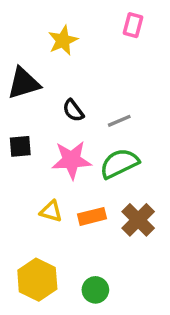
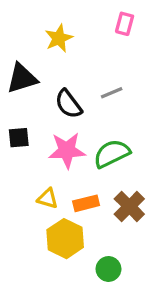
black semicircle: (73, 111) -> (68, 104), size x1.4
gray line: (119, 121) -> (112, 93), moved
yellow hexagon: (37, 280) -> (65, 239), moved
green circle: (95, 290) -> (108, 269), moved

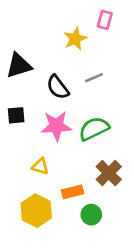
yellow star: (59, 38) -> (75, 39), moved
orange rectangle: (86, 203) -> (72, 192), moved
yellow hexagon: (65, 239) -> (36, 211), moved
green circle: (108, 269) -> (91, 215), moved

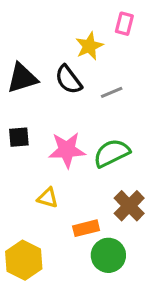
black semicircle: (58, 87) -> (68, 80), moved
yellow hexagon: (36, 211) -> (24, 260), moved
green circle: (91, 215) -> (108, 255), size x1.4

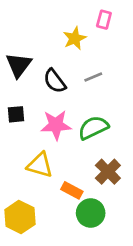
black triangle: (22, 78) -> (19, 65), turned -36
black semicircle: (68, 80) -> (55, 81), moved
yellow triangle: (48, 198) -> (40, 165), size x1.5
orange rectangle: (86, 228) -> (72, 190), turned 42

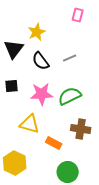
yellow star: (75, 38) -> (37, 32), moved
brown cross: (108, 172) -> (81, 129), turned -36
green circle: (91, 213) -> (68, 172), moved

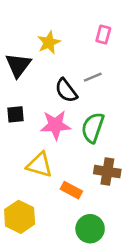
pink rectangle: (78, 15) -> (103, 35), moved
black semicircle: (41, 61) -> (66, 90), moved
green semicircle: (70, 96) -> (93, 128), turned -45

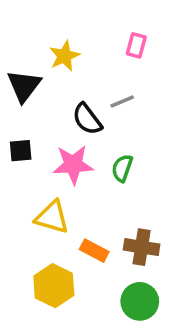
green semicircle: (93, 128) -> (122, 168), size x0.7
brown cross: (107, 172) -> (142, 247), moved
yellow hexagon: (20, 217) -> (54, 286), moved
green circle: (90, 229) -> (140, 301), moved

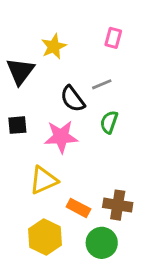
green semicircle: (122, 168) -> (109, 122), moved
yellow triangle: (52, 217) -> (44, 180), turned -40
green circle: (140, 301) -> (102, 243), moved

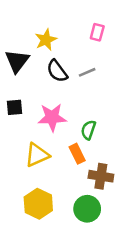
black semicircle: (73, 99) -> (57, 71), moved
green semicircle: (109, 122) -> (88, 130), moved
orange rectangle: (78, 208) -> (77, 154), moved, turned 36

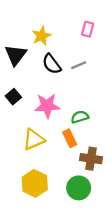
black square: (15, 107) -> (13, 97), turned -35
green semicircle: (88, 130) -> (80, 117), turned 54

